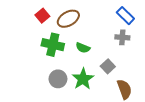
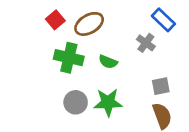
gray cross: (122, 37) -> (146, 43), moved, turned 32
gray square: (108, 66) -> (161, 86), moved, turned 32
green star: (83, 79) -> (108, 102), turned 30

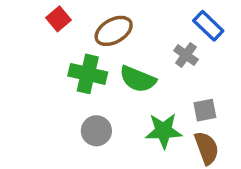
red square: (55, 20) -> (58, 19), moved
green semicircle: (108, 62) -> (138, 79), size x1.5
green star: (108, 102) -> (164, 131), moved

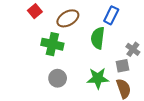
blue rectangle: (208, 26) -> (111, 15), moved, turned 72
gray cross: (186, 55) -> (133, 49), moved
green semicircle: (138, 79) -> (98, 38), moved, turned 75

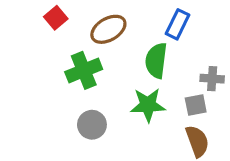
green cross: (52, 44) -> (84, 70), turned -35
gray cross: (133, 49) -> (212, 79), turned -32
green star: (98, 78) -> (148, 105), moved

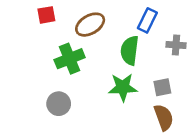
red square: (56, 18) -> (46, 15), turned 30
gray cross: (212, 79) -> (176, 45), moved
gray circle: (92, 125) -> (59, 104), moved

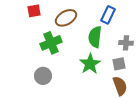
gray cross: (176, 45) -> (126, 43), moved
green star: (123, 87) -> (90, 64), turned -30

